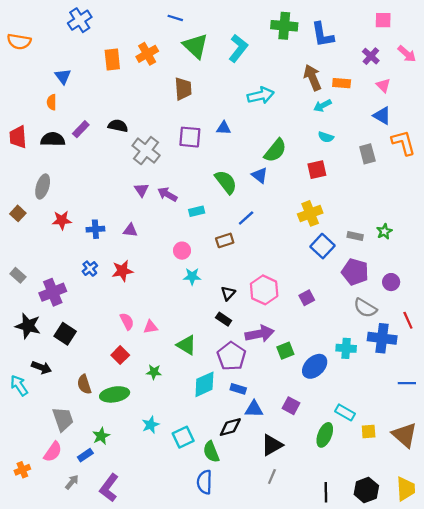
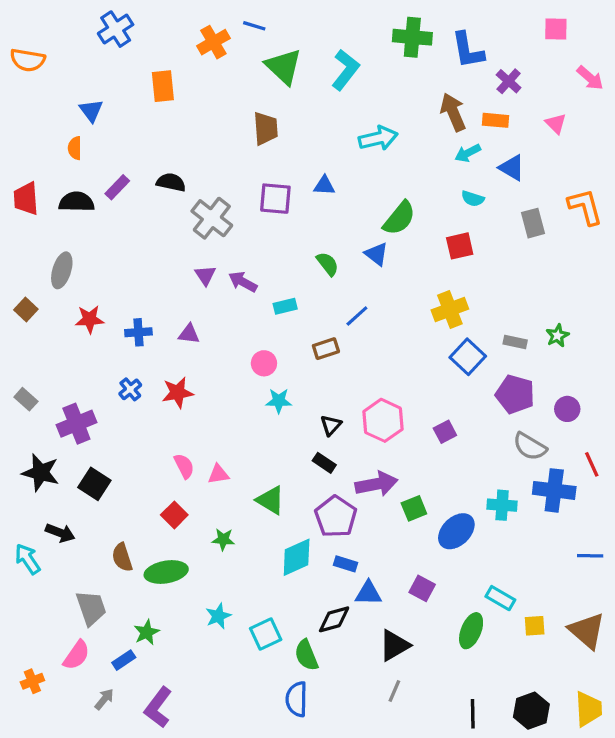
orange cross: (147, 54) -> (213, 42), moved
purple cross: (371, 56) -> (509, 81), moved
blue triangle: (382, 116) -> (512, 168), moved
green semicircle: (226, 182) -> (328, 264), size x0.7

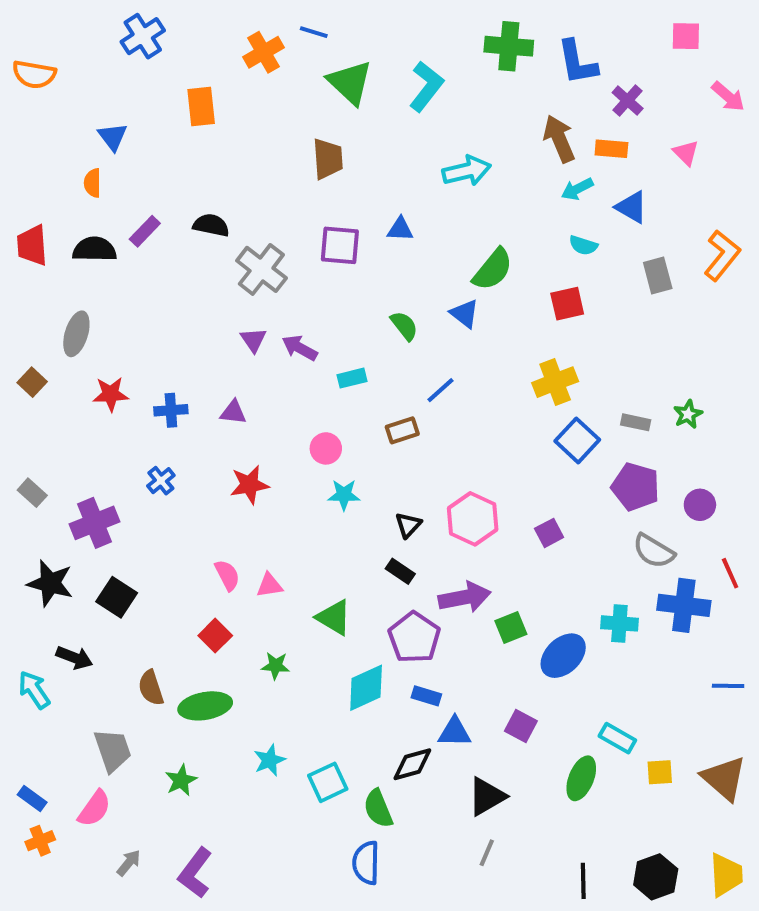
orange L-shape: (585, 207) -> (722, 255), turned 54
red star: (178, 393) -> (249, 485), moved
blue rectangle: (124, 660) -> (32, 798), moved, turned 70

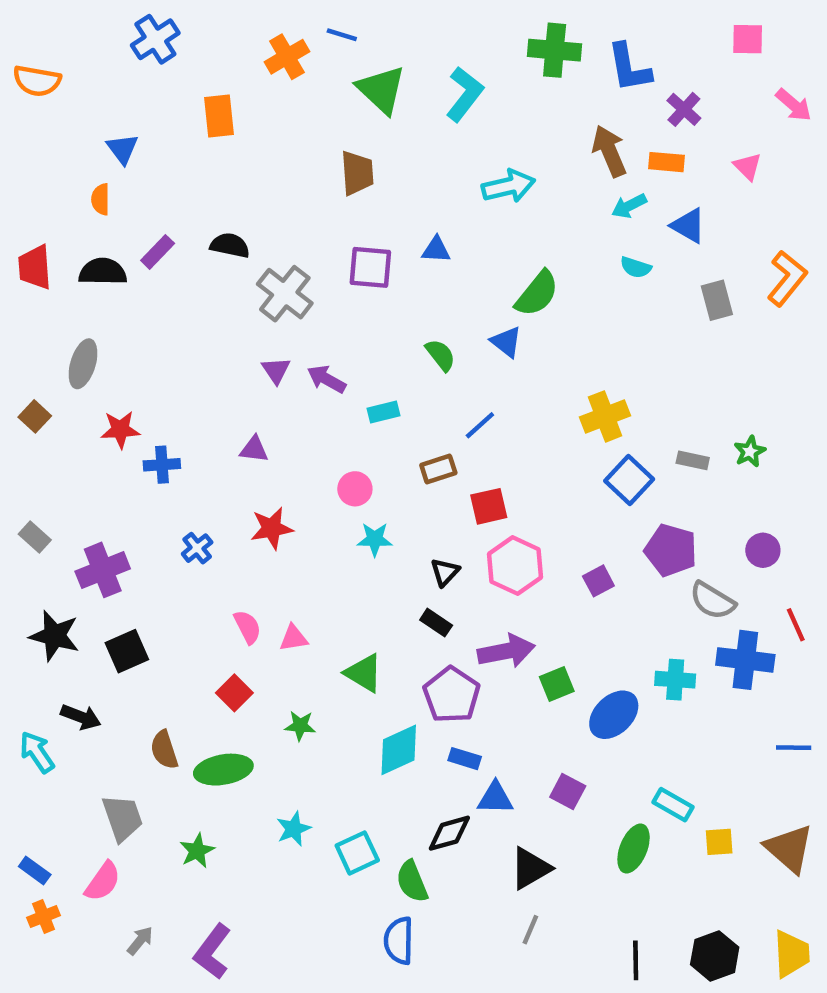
red square: (567, 304) -> (489, 506), moved
blue cross: (171, 410) -> (162, 465), moved
blue cross: (161, 481) -> (197, 548), moved
purple pentagon: (636, 487) -> (671, 550), moved
black square: (117, 597) -> (127, 651), turned 33

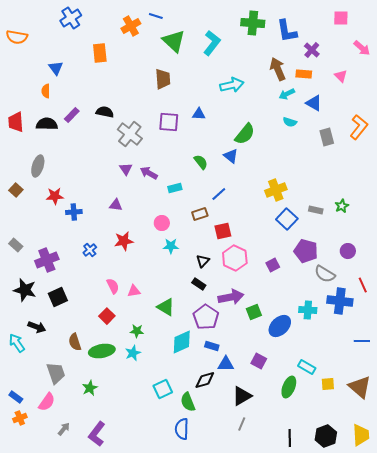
cyan star: (294, 829) -> (133, 353), moved

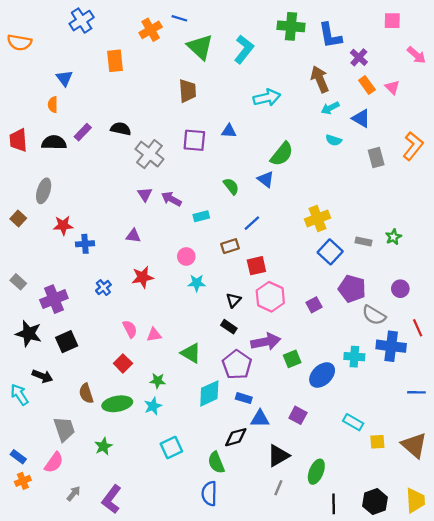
orange rectangle: (304, 74) -> (367, 85), moved, turned 49
green ellipse: (289, 387) -> (316, 472), moved
cyan square: (163, 389) -> (171, 448), moved

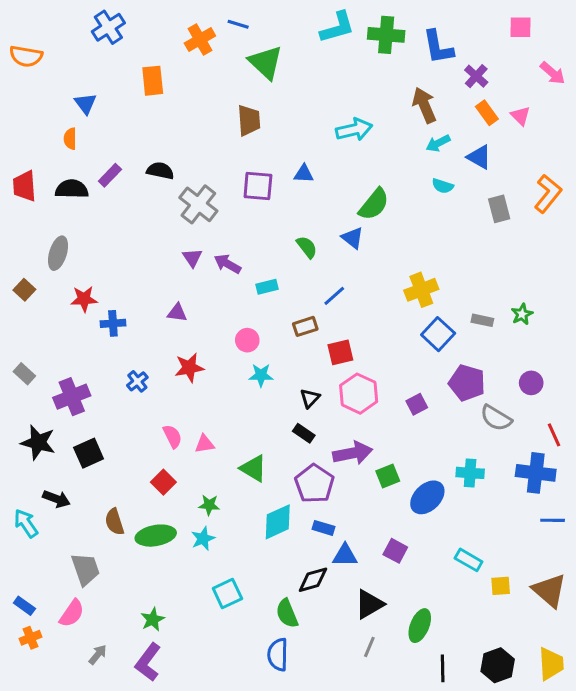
cyan L-shape: (244, 49) -> (337, 27), moved, turned 36
blue cross: (391, 346) -> (536, 473), moved
green star: (103, 446) -> (153, 619), moved

